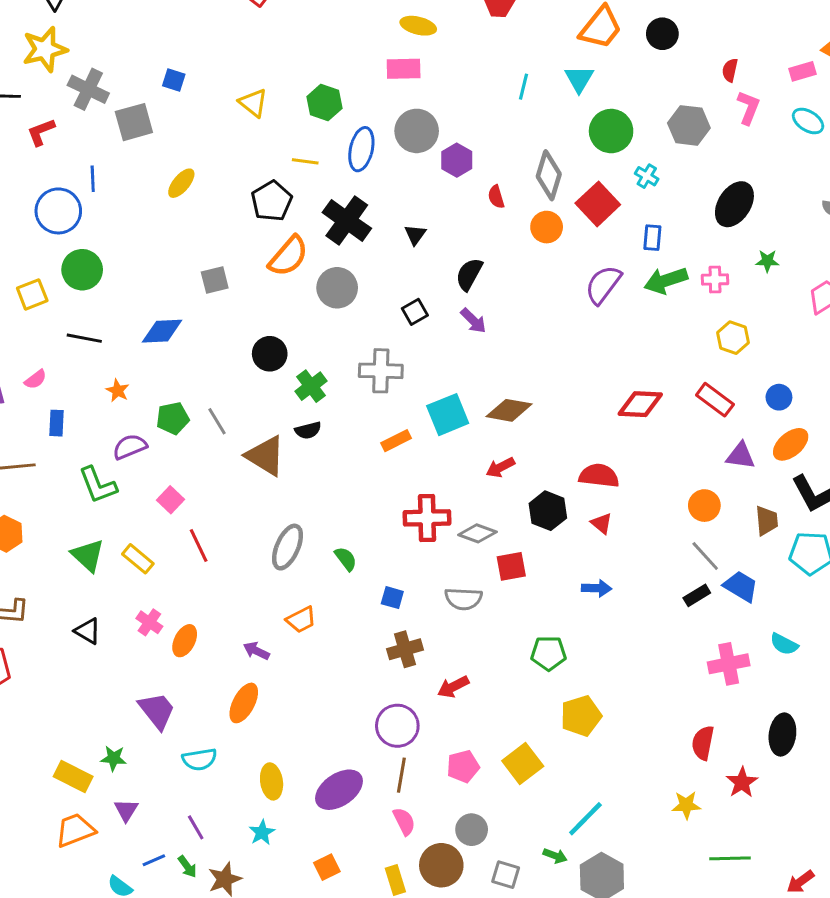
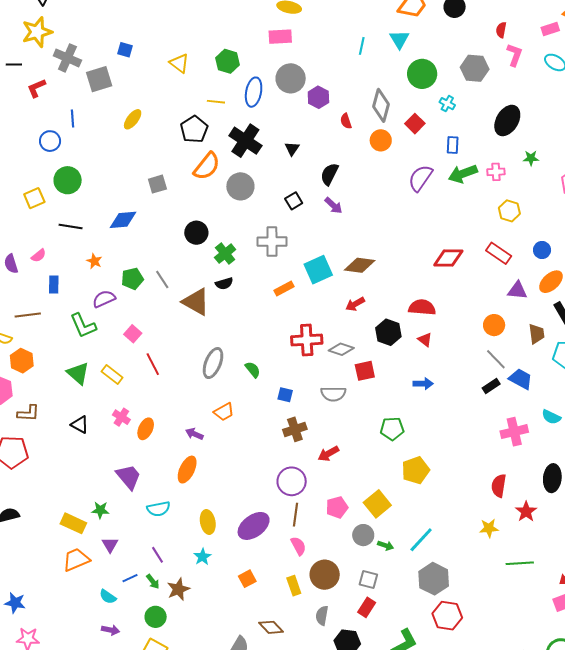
red square: (598, 204) -> (415, 124), size x0.7
blue circle: (58, 211) -> (50, 141), size x0.7
gray circle: (472, 830) -> (363, 535), moved
green arrow: (555, 856) -> (386, 546), moved

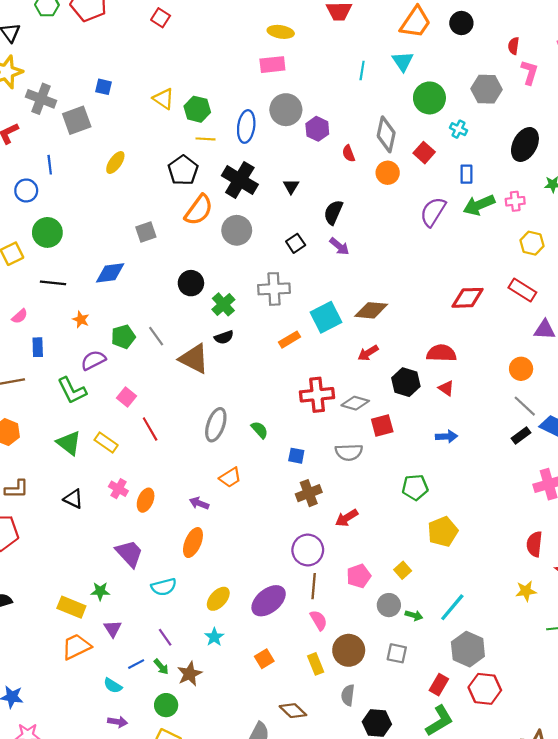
green hexagon: (228, 61) -> (197, 109), moved
yellow square: (377, 504) -> (403, 570), size x0.6
yellow ellipse: (208, 522) -> (218, 599), turned 55
red rectangle: (367, 607) -> (439, 685), moved

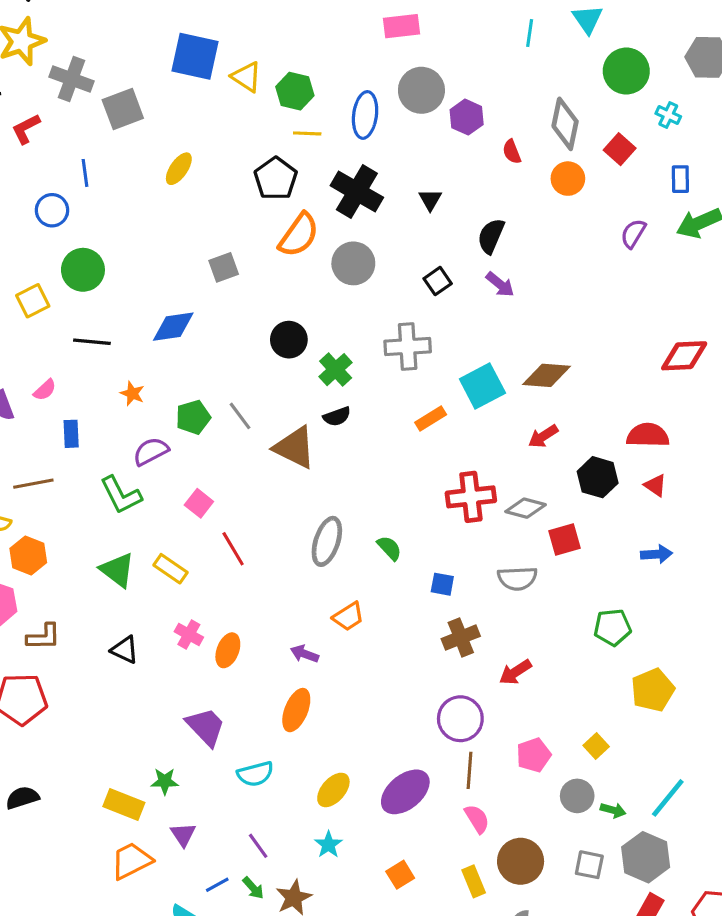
blue square: (104, 87) -> (195, 56), moved, size x2.0
purple semicircle: (433, 212) -> (633, 234), size x0.7
gray hexagon: (468, 649) -> (646, 857), moved

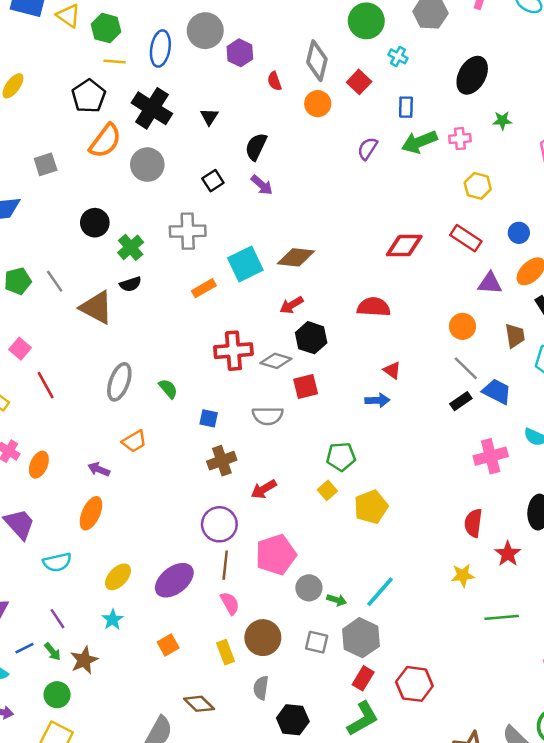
black hexagon: (598, 477) -> (311, 338), moved
red triangle: (655, 485) -> (392, 370), moved
yellow square: (596, 746) -> (327, 490), moved
pink pentagon: (534, 755) -> (276, 555), size x1.5

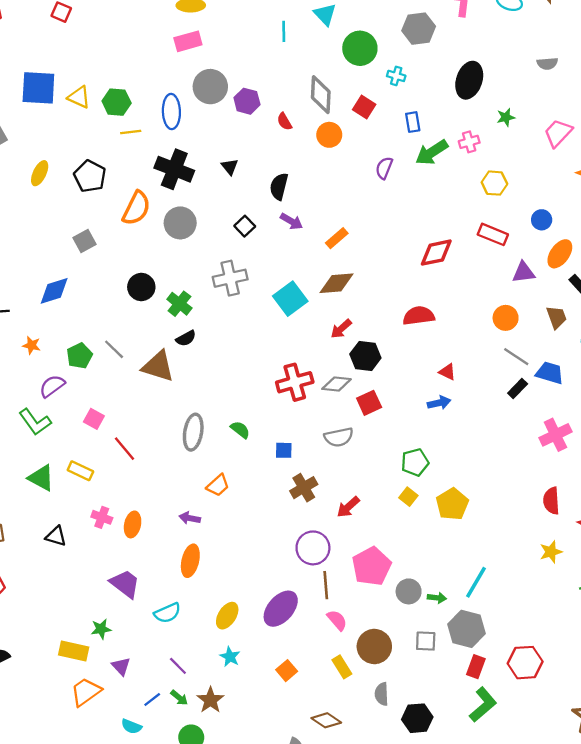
black pentagon: (89, 96) -> (90, 176), moved
orange rectangle: (204, 288) -> (337, 238), moved

